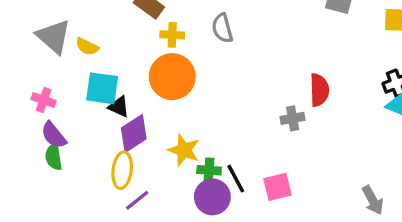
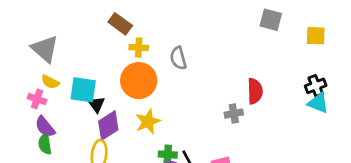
gray semicircle: (222, 28) -> (178, 58), moved
yellow semicircle: (87, 47) -> (50, 82), moved
black triangle: (119, 107) -> (96, 104), turned 30
yellow star: (184, 150) -> (148, 122), moved, turned 30

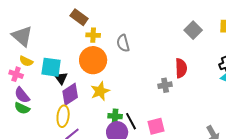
gray square: (271, 20) -> (193, 30), moved, turned 30
green semicircle: (45, 144) -> (22, 108), turned -56

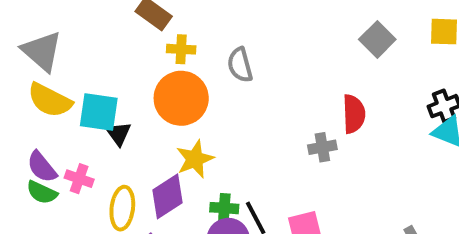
yellow semicircle: (26, 61) -> (50, 100), size x1.6
pink cross: (16, 74) -> (79, 179), moved
purple diamond: (70, 94) -> (167, 196), moved

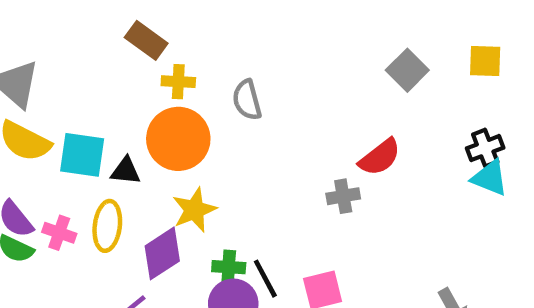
red semicircle: (354, 114) -> (380, 157), turned 54
black triangle: (118, 134) -> (126, 171), moved, turned -48
yellow ellipse: (122, 208) -> (107, 226), moved

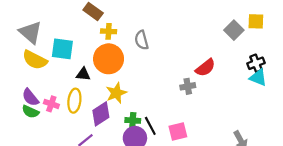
gray square: (407, 70) -> (234, 30), moved
cyan square: (82, 155) -> (62, 49), moved

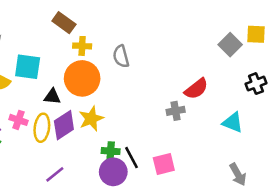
cyan triangle: (258, 78) -> (233, 123), moved
pink cross: (51, 104) -> (19, 120), moved
purple diamond: (101, 114) -> (64, 125), moved

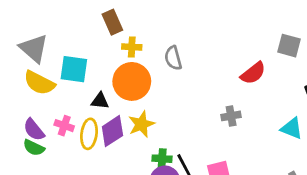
brown rectangle: (64, 23) -> (112, 22), turned 30
gray square: (230, 45) -> (289, 46), turned -30
red semicircle: (196, 89) -> (253, 73), moved

